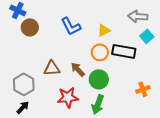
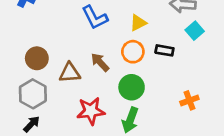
brown circle: (30, 27) -> (37, 58), moved
black rectangle: (124, 51) -> (164, 50), size x0.6
brown arrow: (78, 69) -> (100, 62), moved

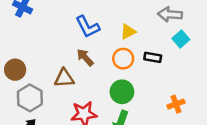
brown circle: (37, 58) -> (15, 70), moved
brown arrow: (100, 62) -> (85, 57), moved

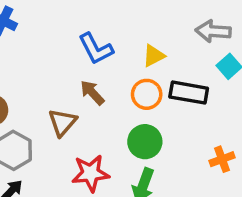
black rectangle: (153, 57) -> (189, 93), size x1.5
brown triangle: (64, 78) -> (62, 122), turned -45

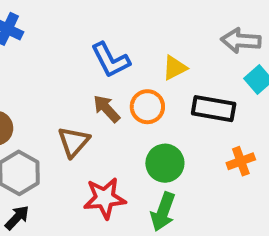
orange circle: (147, 94) -> (147, 107), moved
orange cross: (222, 159) -> (241, 161), moved

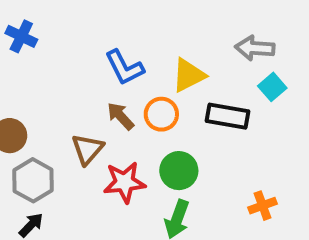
yellow triangle: (175, 68) -> (189, 75), size x1.4
orange cross: (241, 161) -> (263, 206), moved
red star: (105, 198) -> (124, 182), moved

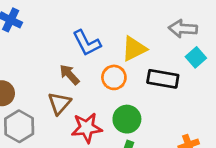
brown arrow: (121, 116) -> (69, 75), moved

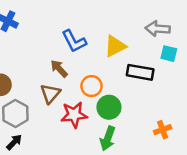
cyan square: (196, 57) -> (169, 54), turned -35
orange circle: (114, 77) -> (92, 86), moved

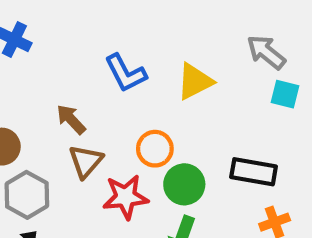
gray arrow: (158, 29) -> (266, 52), turned 35
brown arrow: (59, 69) -> (71, 119), moved
black rectangle: (140, 72) -> (254, 172), moved

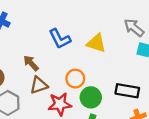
yellow triangle: (195, 82) -> (96, 43), turned 45
brown triangle: (86, 161) -> (39, 85), turned 30

